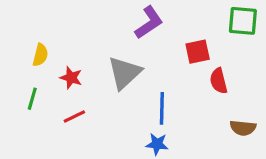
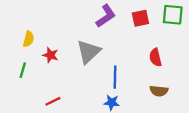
red square: (198, 52) -> (140, 18), moved
red line: (74, 117) -> (53, 101), moved
brown semicircle: (243, 128) -> (159, 91), moved

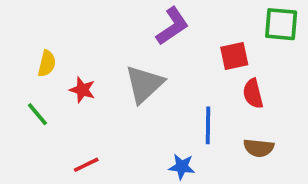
red square: (140, 18) -> (234, 56), moved
green line: (23, 70) -> (37, 114), turned -56
blue line: (115, 77) -> (208, 125), moved

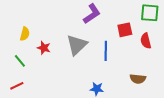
red semicircle: (253, 94) -> (146, 41), moved
blue line: (208, 125) -> (106, 51), moved
red line: (86, 165) -> (17, 86), moved

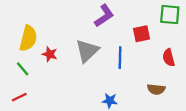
yellow semicircle: (25, 34) -> (28, 38), size x1.6
red semicircle: (146, 41) -> (169, 58), moved

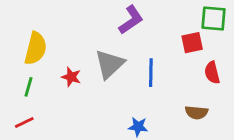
red square: (141, 34) -> (192, 43), moved
red star: (50, 54) -> (71, 77), moved
green line: (23, 69) -> (28, 87), turned 56

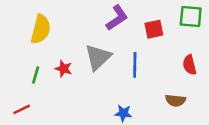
red square: (192, 43) -> (154, 29), moved
yellow semicircle: (36, 48) -> (41, 29), moved
green line: (28, 87) -> (36, 75), moved

